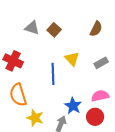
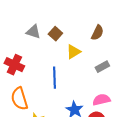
yellow triangle: (72, 59) -> (73, 52), moved, turned 42

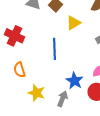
orange semicircle: (19, 99) -> (20, 70), size x0.7

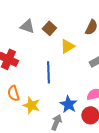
yellow star: (36, 93) -> (31, 105), moved

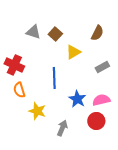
orange semicircle: (13, 93) -> (19, 90), moved
blue star: (68, 104) -> (77, 99), moved

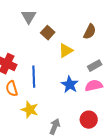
gray triangle: (33, 32) -> (29, 17), moved, turned 42
blue line: (54, 78) -> (34, 77), moved
blue star: (77, 99) -> (70, 85), moved
pink semicircle: (101, 100) -> (94, 86), moved

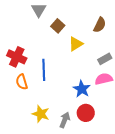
blue star: (70, 85) -> (82, 89), moved
yellow star: (30, 110) -> (41, 114), moved
red circle: (89, 120) -> (86, 113), moved

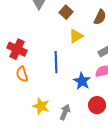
brown square: (58, 26) -> (66, 12), moved
blue line: (44, 70) -> (56, 62), moved
red circle: (86, 113) -> (97, 105), moved

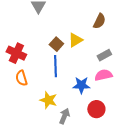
brown square: (66, 12) -> (56, 44), moved
blue star: (82, 81) -> (81, 85), turned -30
yellow star: (41, 106) -> (48, 100), moved

